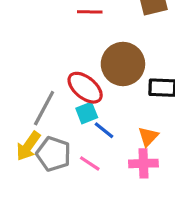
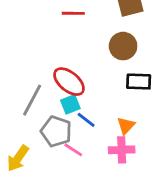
brown circle: (123, 64) -> (123, 46), moved, size x0.7
yellow arrow: (28, 146) -> (18, 158), moved
gray pentagon: (53, 154) -> (56, 131), moved

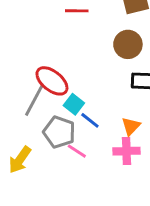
red ellipse: (69, 82) -> (52, 81), moved
cyan square: (70, 104) -> (74, 104), turned -30

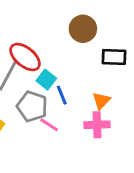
brown circle: (128, 44) -> (83, 29), moved
blue line: (90, 120) -> (62, 95), turned 30

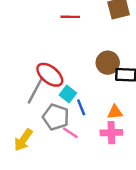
brown circle: (83, 29) -> (108, 63), moved
orange triangle: (101, 101) -> (115, 112), turned 42

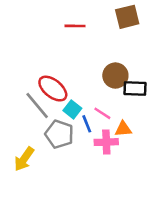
gray line: (35, 90) -> (37, 106), turned -68
pink line: (70, 133) -> (102, 113), moved
pink cross: (111, 133) -> (106, 142), moved

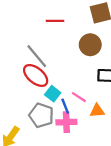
brown circle: (115, 76) -> (90, 45), moved
gray line: (37, 106) -> (37, 56), moved
pink cross: (106, 142) -> (66, 122), moved

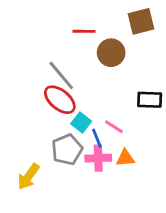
brown circle: (90, 45) -> (111, 53), moved
orange triangle: (97, 111) -> (125, 158), moved
gray pentagon: (41, 115) -> (67, 150), turned 30

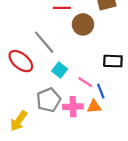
red ellipse: (60, 100) -> (21, 61), moved
cyan square: (81, 122) -> (60, 70), moved
blue line: (97, 138) -> (101, 91), moved

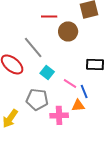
gray pentagon: (49, 100) -> (37, 99), turned 30
pink cross: (73, 107) -> (59, 115), moved

